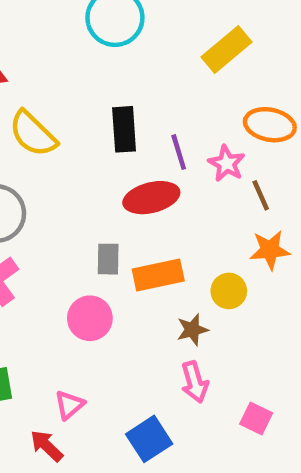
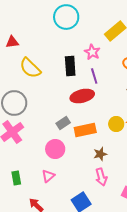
pink star: (227, 163) -> (92, 52), moved
gray rectangle: (108, 259) -> (63, 123), turned 56
yellow circle: (229, 291) -> (116, 124), moved
pink triangle: (69, 405) -> (48, 176), moved

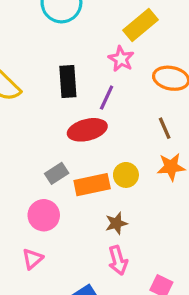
pink star: (92, 52) -> (121, 59), moved
purple line: (94, 76) -> (107, 98), turned 42
yellow circle: (116, 124) -> (126, 175), moved

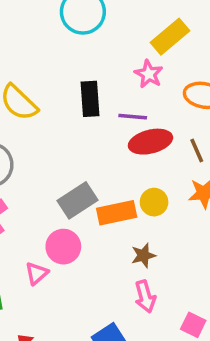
purple line: (107, 98) -> (133, 117), turned 70
red ellipse: (87, 130) -> (150, 142), moved
gray rectangle: (57, 173) -> (78, 200), size x1.5
pink triangle: (32, 259) -> (37, 273), moved

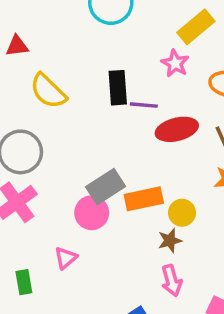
purple line: (133, 117) -> (144, 105), moved
yellow circle: (154, 202) -> (182, 213), moved
pink circle: (63, 247) -> (92, 213), moved

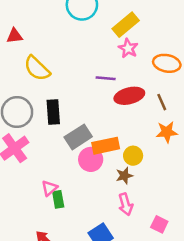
yellow rectangle: (196, 27) -> (126, 25), moved
black rectangle: (118, 88) -> (53, 112), moved
pink circle: (92, 213) -> (91, 159), moved
green rectangle: (24, 282) -> (58, 199), moved

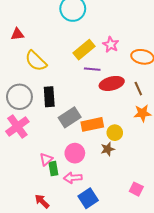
yellow rectangle: (126, 25) -> (84, 50), moved
pink circle: (91, 159) -> (75, 153), moved
pink arrow: (126, 204) -> (73, 178), moved, turned 102

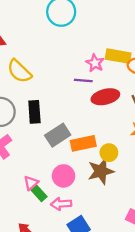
pink star: (111, 45) -> (95, 63), moved
yellow rectangle: (84, 50) -> (118, 56), moved, turned 50
brown star: (108, 149) -> (101, 171), size x1.6
green rectangle: (53, 169) -> (39, 193), turned -32

